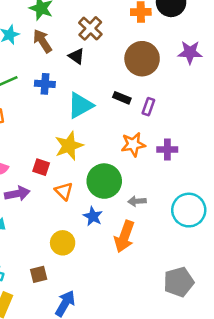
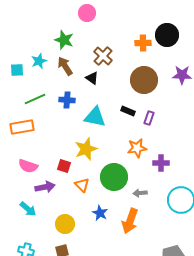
cyan triangle: (80, 105) -> (95, 117), turned 40
purple cross: (167, 149) -> (161, 163), moved
blue star: (93, 216) -> (100, 213), moved
yellow circle: (63, 243) -> (65, 224), moved

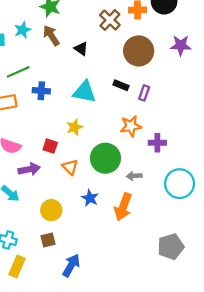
brown cross: (103, 56) -> (110, 20), moved
blue cross: (67, 100) -> (41, 91), moved
yellow star: (86, 149) -> (74, 127), size x0.7

